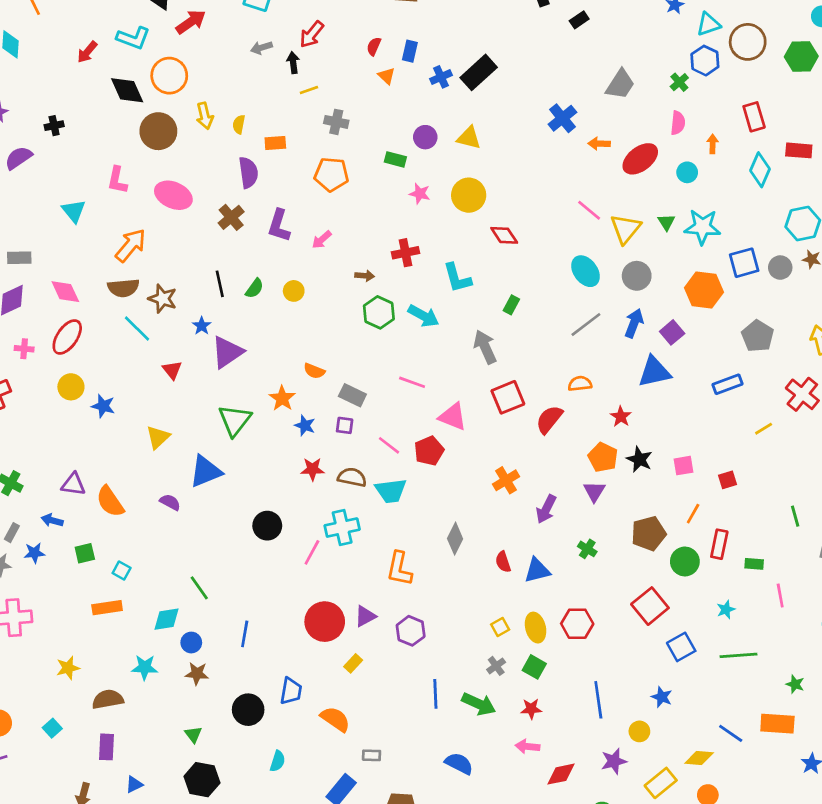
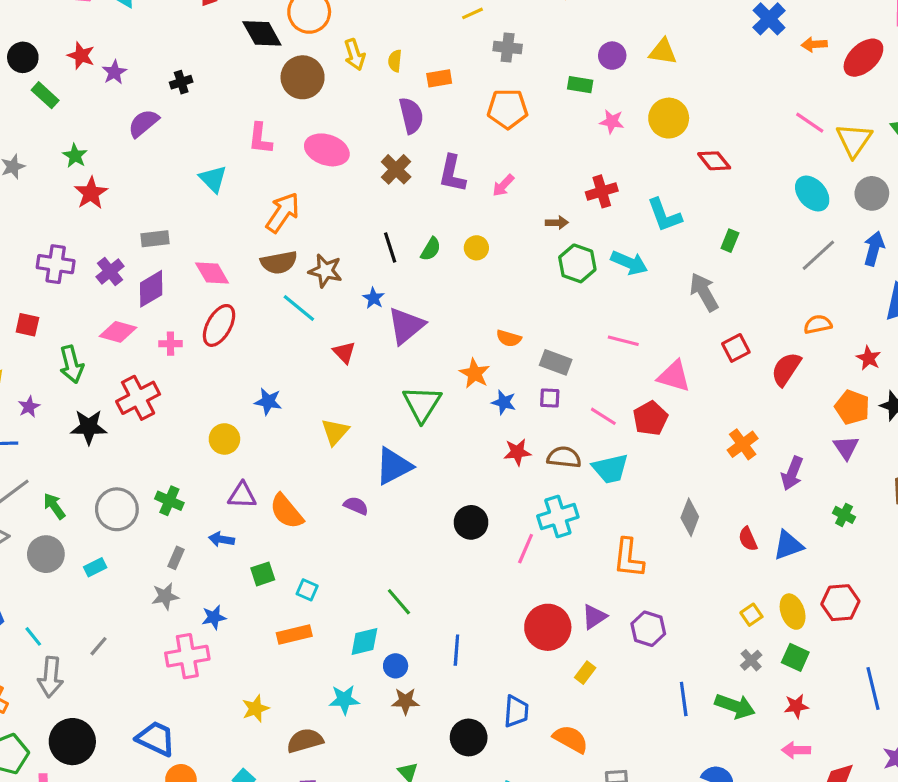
yellow circle: (71, 387) -> (224, 439), moved
red square: (508, 397) -> (736, 348), size x0.7
blue star: (34, 553) -> (214, 617), moved

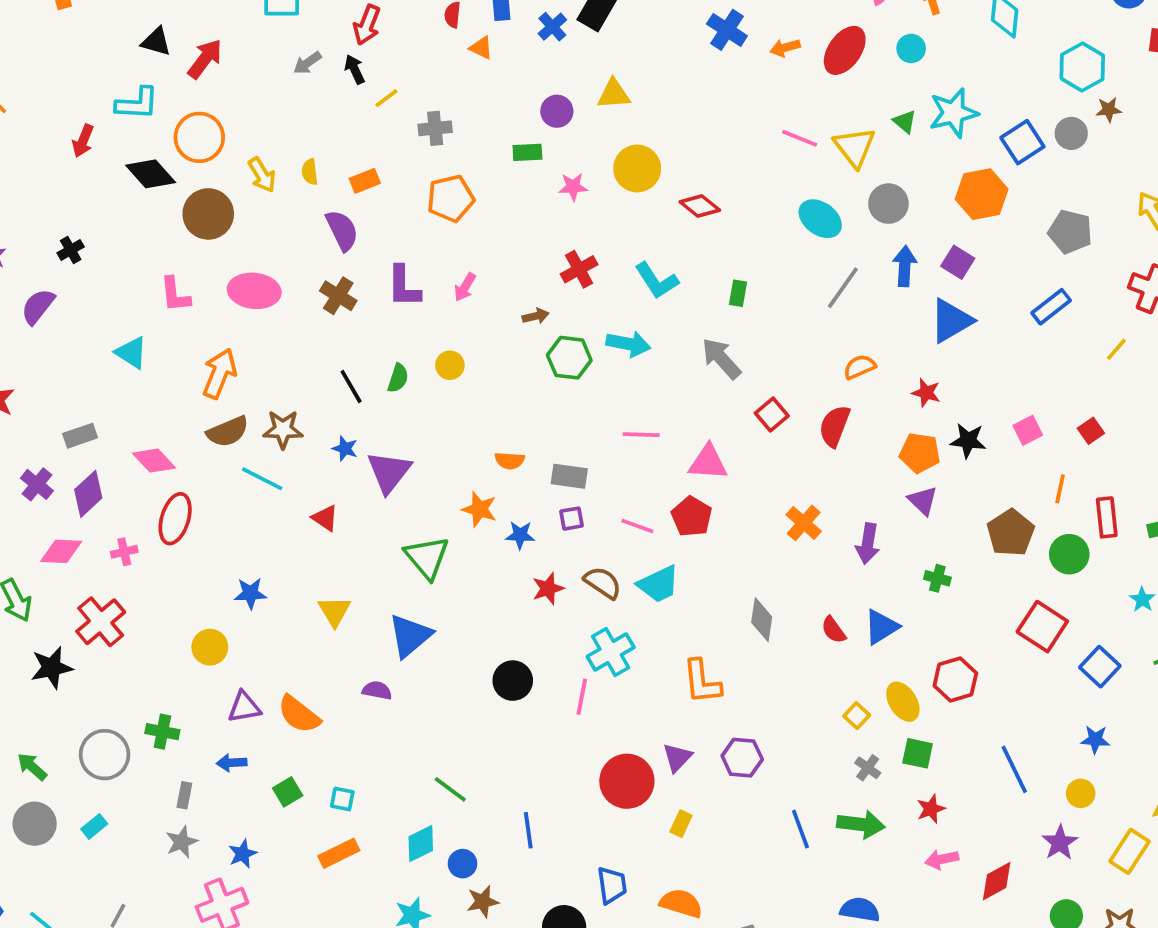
brown semicircle: (564, 457) -> (603, 583), turned 40

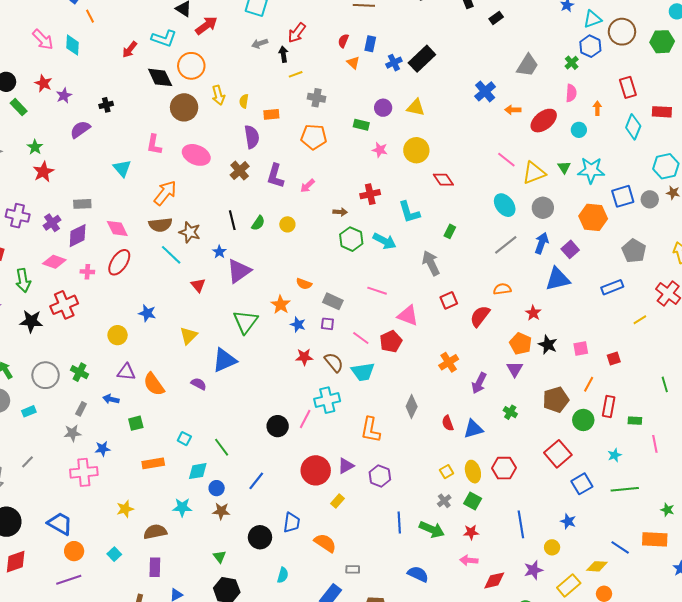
yellow triangle: (855, 147) -> (534, 173), turned 30
black circle: (513, 681) -> (278, 426), moved
cyan square: (342, 799) -> (184, 439), moved
blue line: (528, 830) -> (256, 481), turned 30

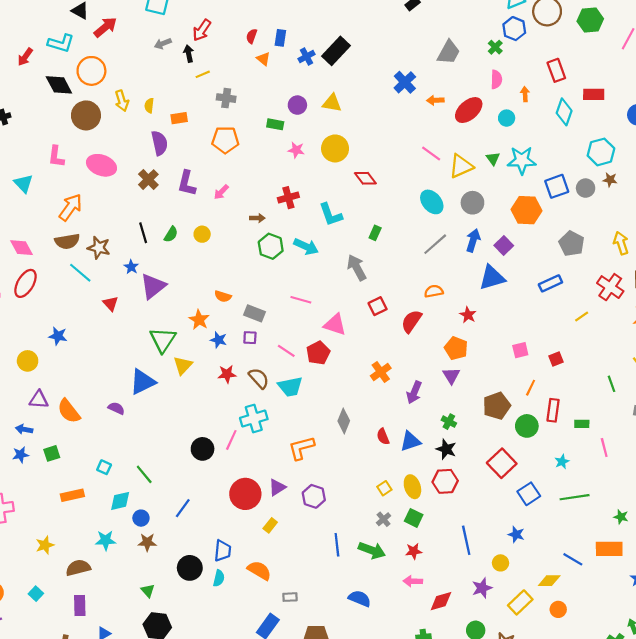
yellow triangle: (189, 336) -> (183, 365), moved
black star: (548, 345) -> (446, 449), moved
orange L-shape: (371, 430) -> (301, 448), turned 68
blue star: (103, 449) -> (21, 455), moved
cyan semicircle: (283, 575) -> (219, 578), moved

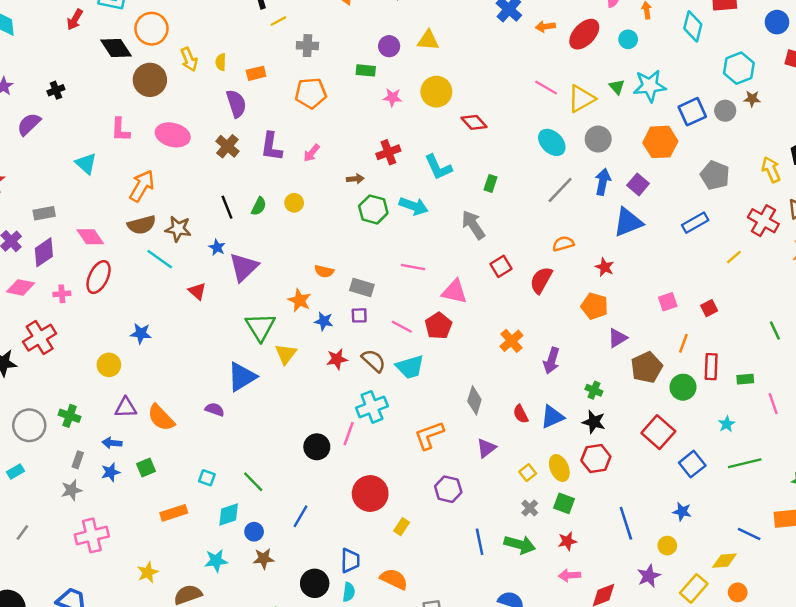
purple triangle: (451, 376) -> (618, 338), moved, turned 36
purple triangle: (277, 487) -> (486, 448), moved

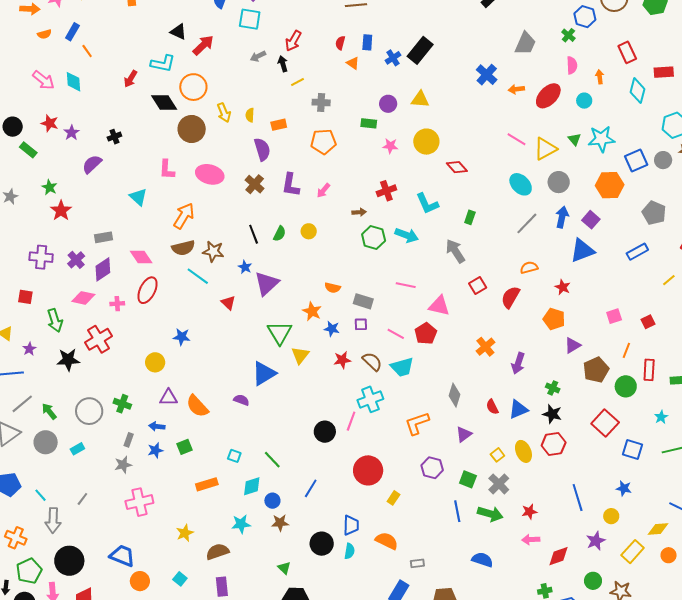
blue square: (692, 464) -> (633, 450), turned -35
green square: (564, 503) -> (468, 479), moved
gray cross: (530, 508) -> (499, 484), size x1.5

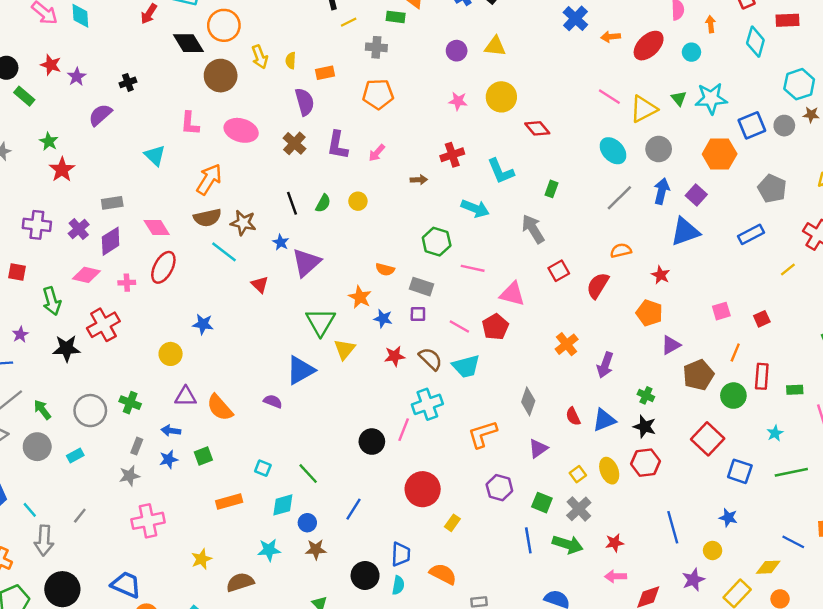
green rectangle: (369, 123) -> (396, 17), moved
green hexagon: (374, 238) -> (437, 242), moved

